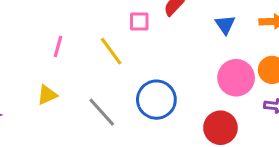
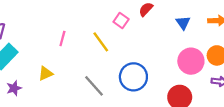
pink square: (139, 22) -> (121, 21), turned 35
yellow triangle: (47, 95) -> (46, 73), moved

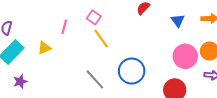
pink square: (121, 21) -> (94, 17), moved
pink line: (62, 39) -> (64, 27), moved
yellow triangle: (46, 73) -> (44, 48), moved

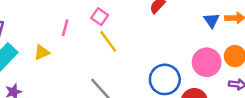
blue triangle: (178, 21) -> (212, 20), moved
blue circle: (132, 71) -> (165, 79), moved

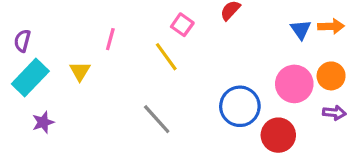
pink square: (100, 17) -> (182, 25), moved
yellow triangle: (42, 52) -> (80, 71), turned -35

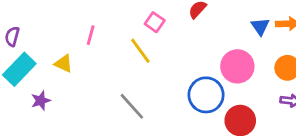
yellow triangle: (80, 71) -> (63, 64), turned -36
pink circle: (294, 84) -> (237, 66), moved
purple star: (43, 122) -> (41, 101), moved

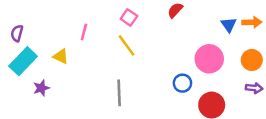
pink square: (155, 22) -> (129, 17), moved
blue circle: (206, 95) -> (182, 83), size x0.6
gray line: (132, 106) -> (119, 93), turned 40

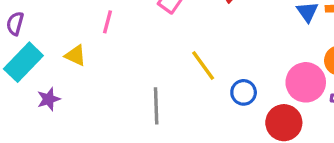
yellow line: (126, 45) -> (203, 66), moved
pink circle: (209, 59) -> (306, 82), moved

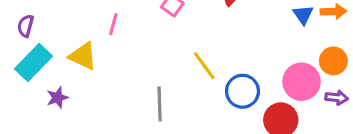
yellow triangle: (76, 55) -> (83, 56), size x1.4
blue circle: (244, 92) -> (242, 91), size x1.4

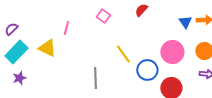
purple semicircle: (26, 26) -> (11, 29), turned 32
pink circle: (302, 82) -> (172, 52), moved
purple star: (57, 98) -> (19, 78), moved

